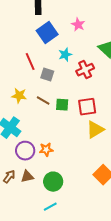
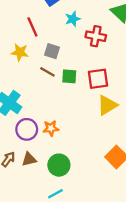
red cross: (85, 70) -> (96, 36), turned 36
gray square: (47, 75) -> (52, 51), moved
yellow star: (19, 96) -> (20, 52), moved

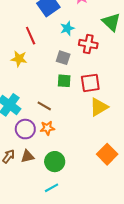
gray square: (52, 51) -> (63, 58), moved
brown line: (47, 72) -> (44, 106), moved

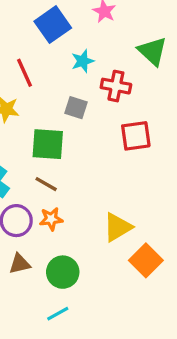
green square: (64, 81) -> (48, 144), moved, size x1.5
red square: (90, 83) -> (136, 136), moved
yellow triangle: (99, 107) -> (118, 227), moved

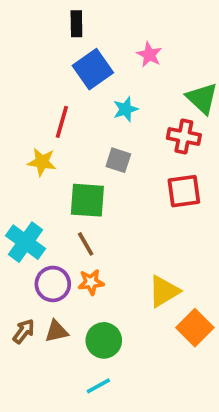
red line: (25, 73) -> (62, 122), turned 40
red cross: (116, 86) -> (184, 137), moved
brown line: (46, 184) -> (86, 244), turned 30

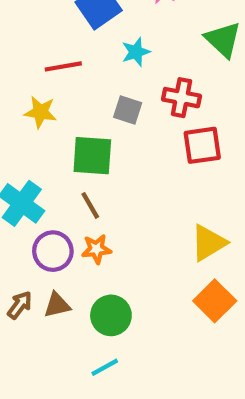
red line: (62, 122) -> (63, 66), turned 64
red cross: (184, 137) -> (181, 98), moved
yellow triangle: (164, 291) -> (208, 243), moved

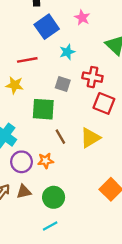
red square: (202, 145) -> (104, 103), turned 30
brown line: (90, 205) -> (60, 137), moved
yellow triangle: (208, 243) -> (90, 138), moved

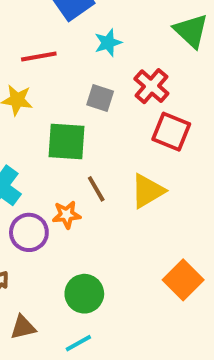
red cross: (92, 77) -> (151, 86), turned 30
orange star: (46, 161) -> (67, 215), moved
brown triangle: (24, 192) -> (23, 327), moved

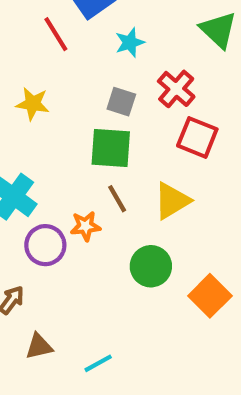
red line: (39, 57) -> (56, 34), moved, turned 68
green square: (67, 141) -> (111, 148), moved
green circle: (84, 294) -> (151, 266), moved

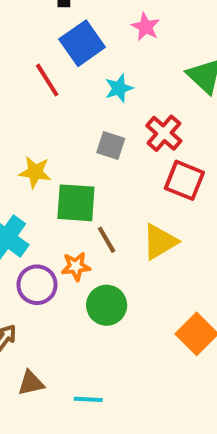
yellow star: (33, 104) -> (35, 172), moved
green square: (111, 148) -> (76, 203), moved
green circle: (151, 266) -> (107, 305), moved
cyan line: (98, 363) -> (88, 399), turned 32

